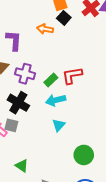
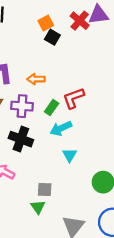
orange arrow: (45, 29) -> (36, 79), moved
gray square: (11, 125) -> (45, 190), moved
green triangle: (22, 166) -> (38, 207), turned 32

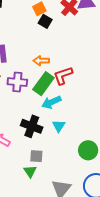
orange arrow: (36, 79) -> (41, 61), moved
green rectangle: (52, 107) -> (43, 84), size x1.6
black cross: (21, 139) -> (32, 126), moved

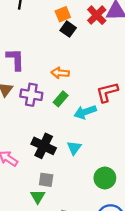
red L-shape: (63, 76) -> (107, 92), moved
green rectangle: (43, 84) -> (61, 99), size x0.6
cyan arrow: (51, 102) -> (85, 112), moved

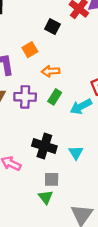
orange square: (63, 14) -> (30, 50), moved
cyan triangle: (74, 148) -> (76, 153), moved

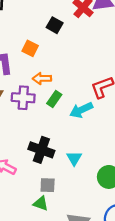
orange square: (30, 50) -> (30, 48), turned -35
orange arrow: (51, 71) -> (42, 78), moved
green triangle: (46, 197) -> (41, 203), turned -35

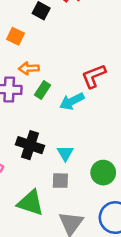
gray square: (48, 185) -> (60, 181), moved
green triangle: (41, 203) -> (31, 203), size x1.6

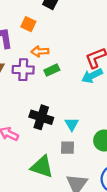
green rectangle: (43, 90) -> (52, 70), turned 32
cyan arrow: (72, 101) -> (92, 76), moved

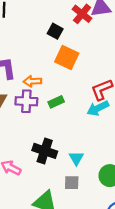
orange square: (28, 24) -> (67, 57), moved, size x1.5
orange arrow: (40, 51) -> (32, 81), moved

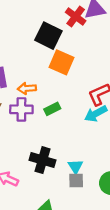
black square: (55, 31) -> (48, 36), size x1.6
gray square: (72, 183) -> (76, 181), moved

